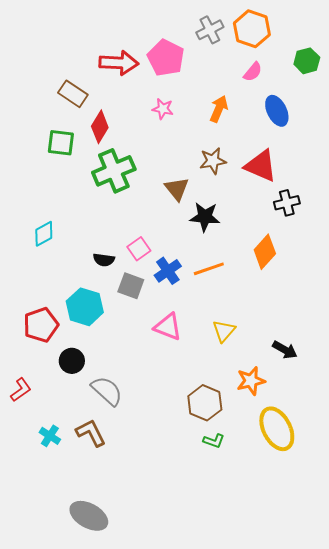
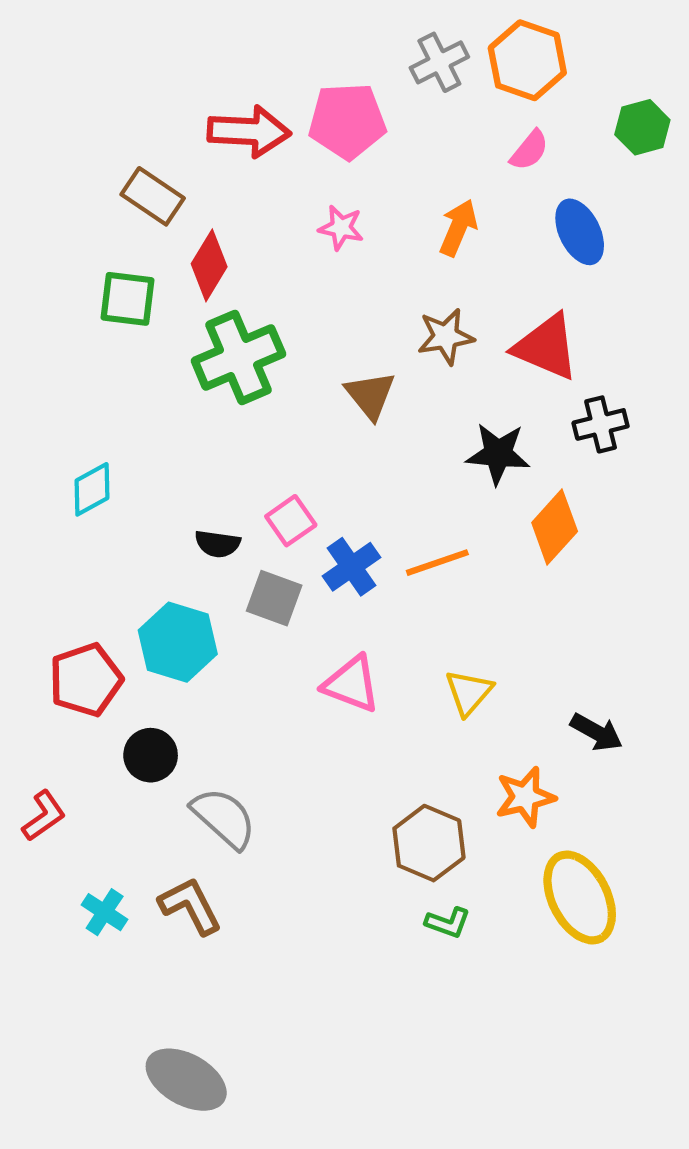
pink pentagon: (166, 58) -> (347, 121), turned -30
black star: (205, 217) -> (498, 454), moved

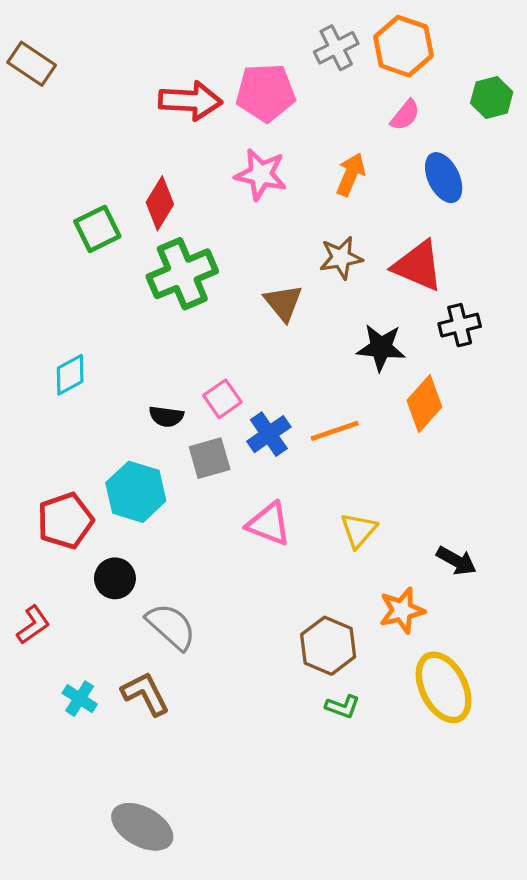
brown rectangle: (153, 196) -> (32, 64), moved
pink star: (341, 228) -> (261, 174), size x1.5
green square: (128, 299) -> (97, 229), turned -33
gray square: (274, 598) -> (210, 458), turned -36

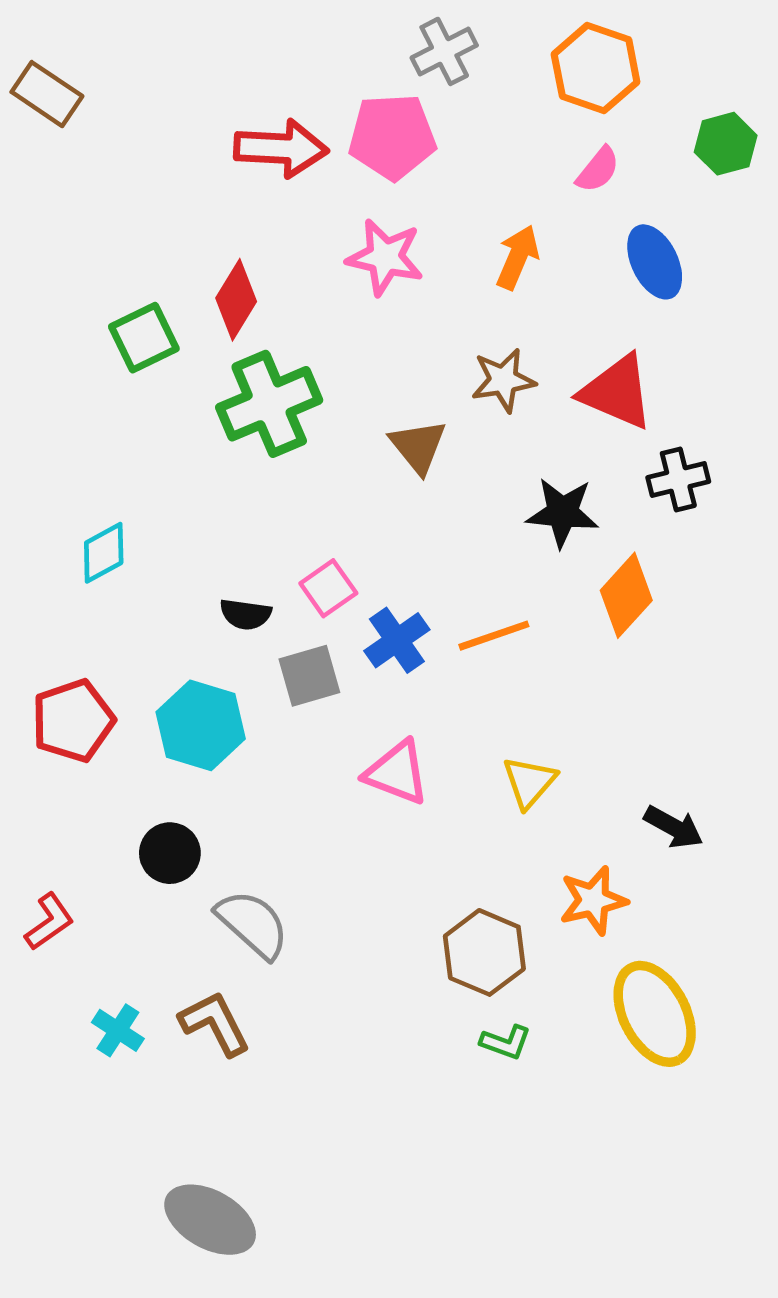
gray cross: (336, 48) -> (444, 51), moved
red pentagon: (65, 521) -> (73, 721), moved

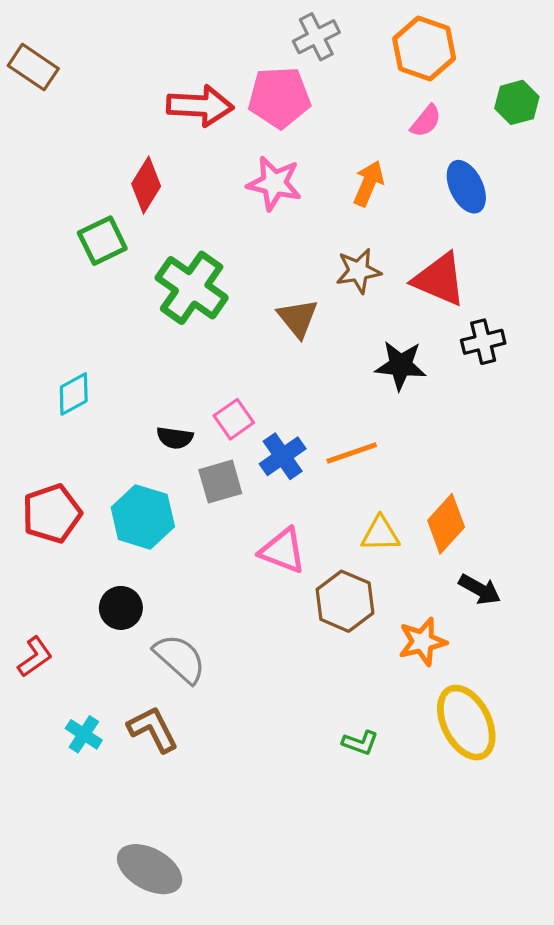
red diamond: (236, 300) -> (146, 185), moved
green cross: (269, 404) -> (192, 288), turned -32
orange diamond: (626, 595) -> (446, 524), moved
yellow triangle: (529, 782) -> (380, 534), moved, turned 48
brown hexagon: (484, 952) -> (345, 601), moved

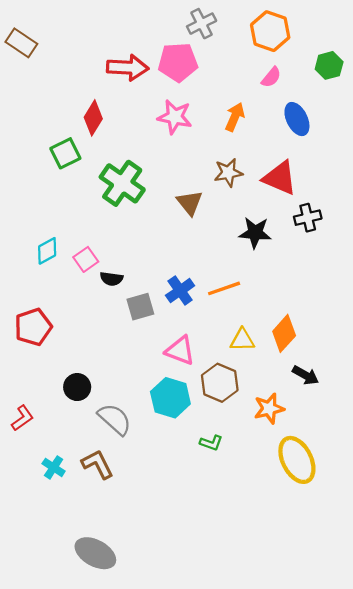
pink square: (234, 419) -> (86, 259), moved
cyan hexagon: (143, 517) -> (170, 398), moved
green L-shape: (360, 743) -> (211, 443), moved

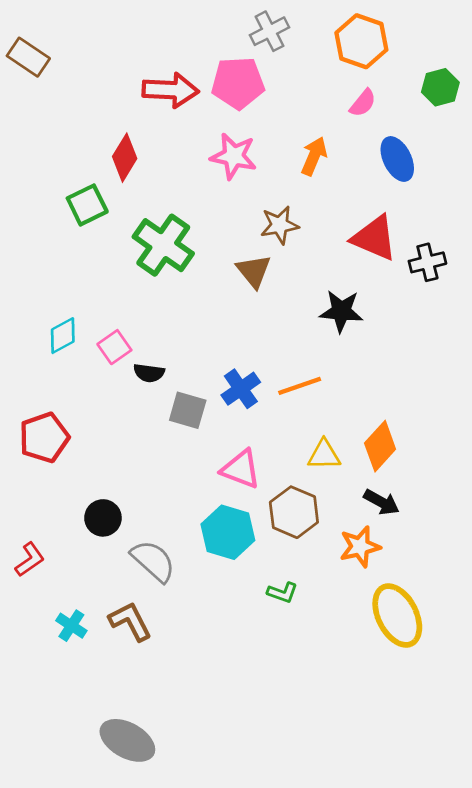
brown star: (228, 173) -> (280, 225), moved
black cross: (308, 218) -> (427, 262), moved
gray square: (140, 307) -> (188, 410), turned 32
black arrow: (306, 375) -> (381, 502), moved

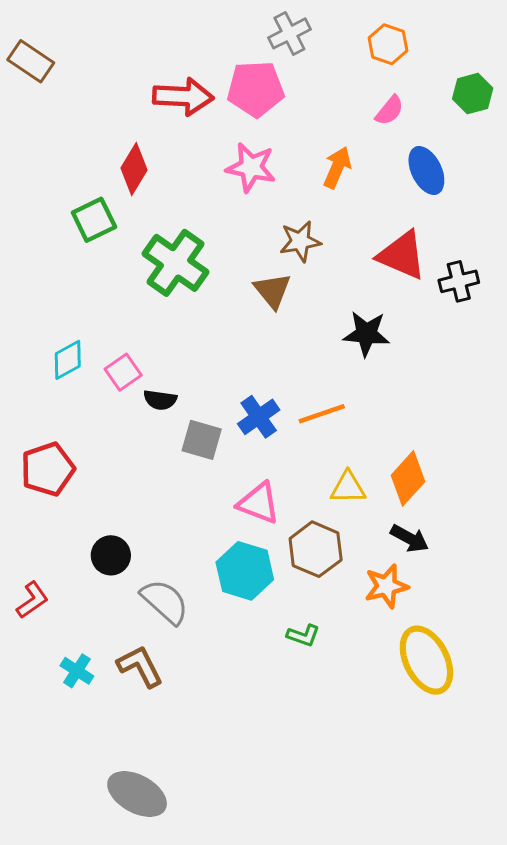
orange hexagon: (361, 41) -> (388, 44), size x0.7

